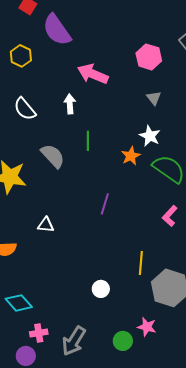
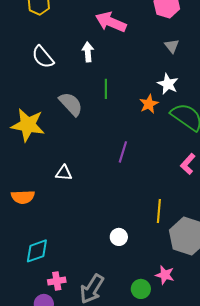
cyan diamond: (19, 303) -> (37, 251), turned -68

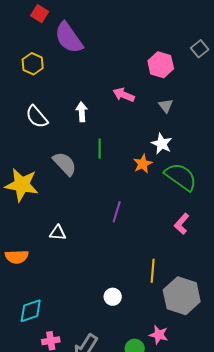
pink arrow: (111, 22) -> (124, 95), moved, size x0.7

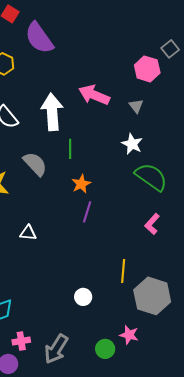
pink hexagon: (161, 65) -> (147, 69), moved
pink arrow: (124, 95) -> (94, 95), size x1.4
white arrow: (82, 112) -> (52, 112), size x1.8
orange star: (143, 164) -> (81, 184), moved

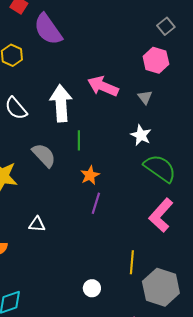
gray square: (170, 49) -> (166, 26), moved
pink L-shape: (152, 224) -> (161, 215), size x1.6

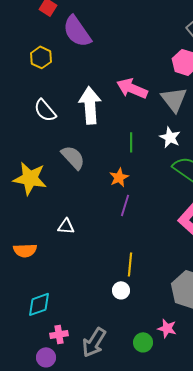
gray triangle: (145, 97) -> (174, 99), size x1.8
green line: (79, 140) -> (131, 142), moved
yellow line: (132, 262) -> (130, 264), moved

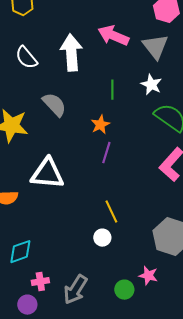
white triangle: (66, 226) -> (47, 174), size x2.0
yellow line: (130, 264) -> (111, 212), turned -30

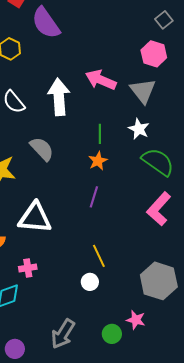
orange star: (100, 125) -> (98, 161), moved
pink cross: (40, 282) -> (28, 268), moved

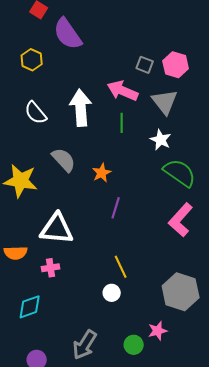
gray square: (164, 20) -> (145, 65), moved, turned -30
green line: (100, 134) -> (122, 123), moved
orange star: (98, 161) -> (102, 173), moved
pink cross: (28, 268) -> (51, 268), moved
pink star: (136, 320) -> (158, 331), turned -30

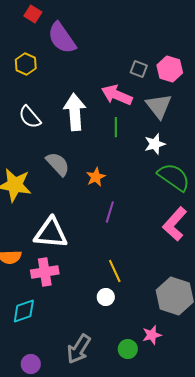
white star: (161, 140) -> (155, 144), turned 30
pink cross: (51, 268) -> (45, 272), size x1.5

